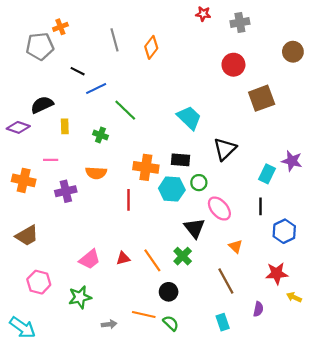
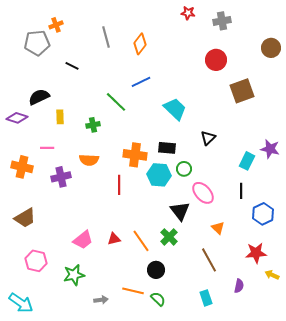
blue line: (96, 88) -> (141, 82), moved
green cross: (100, 135) -> (93, 125), turned -32
black triangle: (225, 149) -> (208, 138), size x0.7

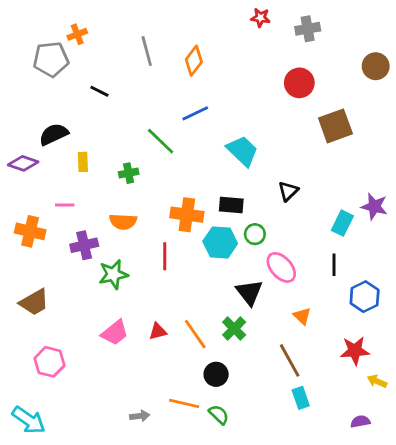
green star: (74, 275) -> (113, 274), moved
purple semicircle: (239, 286) -> (360, 421), moved, turned -112
cyan rectangle: (206, 298) -> (301, 398), moved

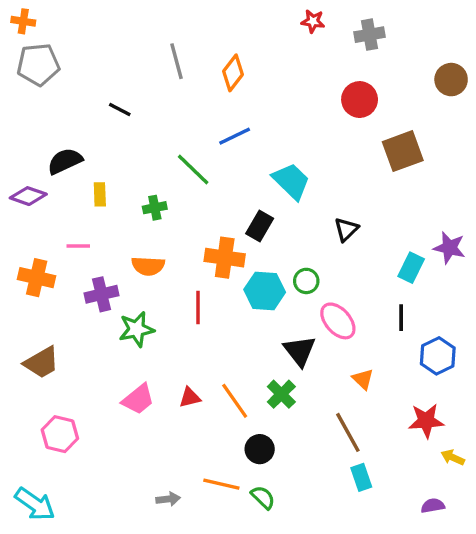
orange cross: (77, 34) -> (23, 21), moved, turned 30
gray pentagon: (51, 59) -> (38, 65), moved
black rectangle: (231, 205) -> (260, 226), moved, turned -65

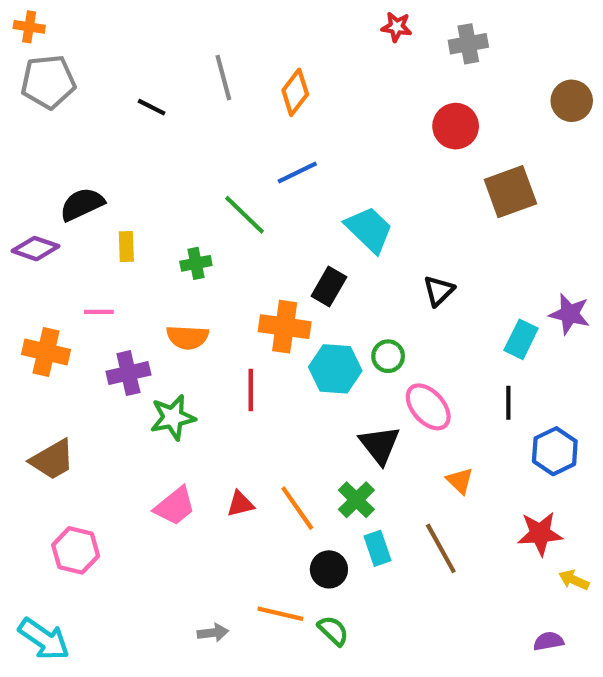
black line: (120, 110) -> (152, 107), moved
cyan rectangle: (361, 477) -> (377, 548), moved

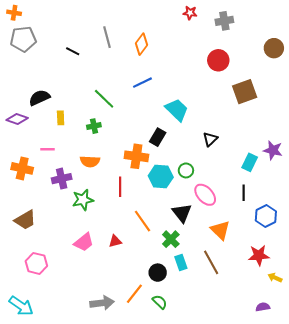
green line: (245, 215) -> (104, 99), moved
orange triangle: (460, 481) -> (220, 230), size x1.5
orange line: (297, 508) -> (142, 221), moved
orange line: (280, 614) -> (134, 294), turned -65
gray arrow: (213, 633) -> (102, 303), size x1.6

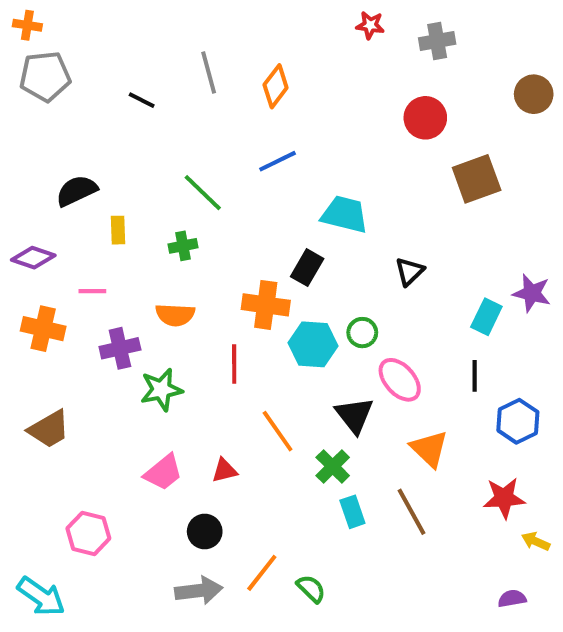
cyan trapezoid: (177, 110) -> (345, 214), turned -30
purple diamond: (17, 119) -> (33, 258), moved
pink hexagon: (36, 263) -> (88, 533), moved
black circle: (158, 273) -> (205, 531), moved

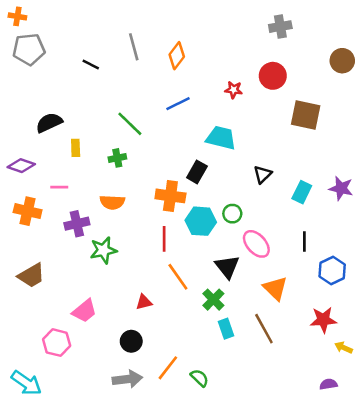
red star: (370, 25) -> (234, 90), moved
brown square: (477, 179) -> (306, 115), turned 32
cyan rectangle: (486, 317) -> (302, 192), moved
red line: (234, 364) -> (164, 239), moved
pink trapezoid: (163, 472) -> (84, 311), moved

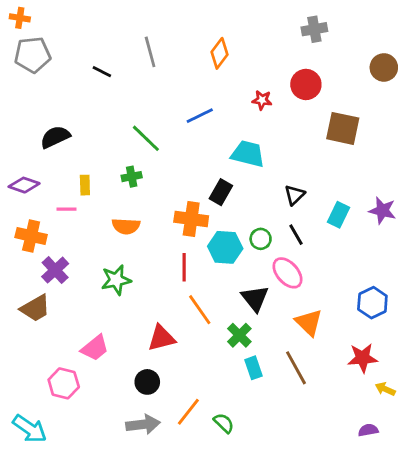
orange diamond: (177, 56) -> (219, 53), moved
yellow rectangle: (76, 148) -> (85, 185), moved
purple cross: (77, 224) -> (55, 270), moved, turned -30
black line: (304, 241) -> (296, 235), moved, turned -30
red triangle: (144, 302) -> (161, 338), size x1.5

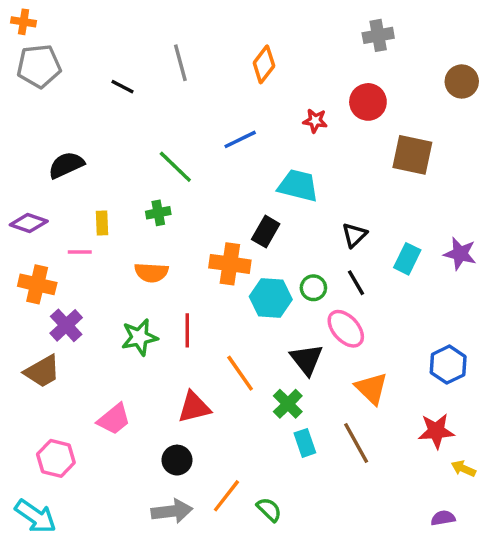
red line: (184, 267) -> (187, 330), moved
pink hexagon: (64, 383) -> (56, 458), moved

